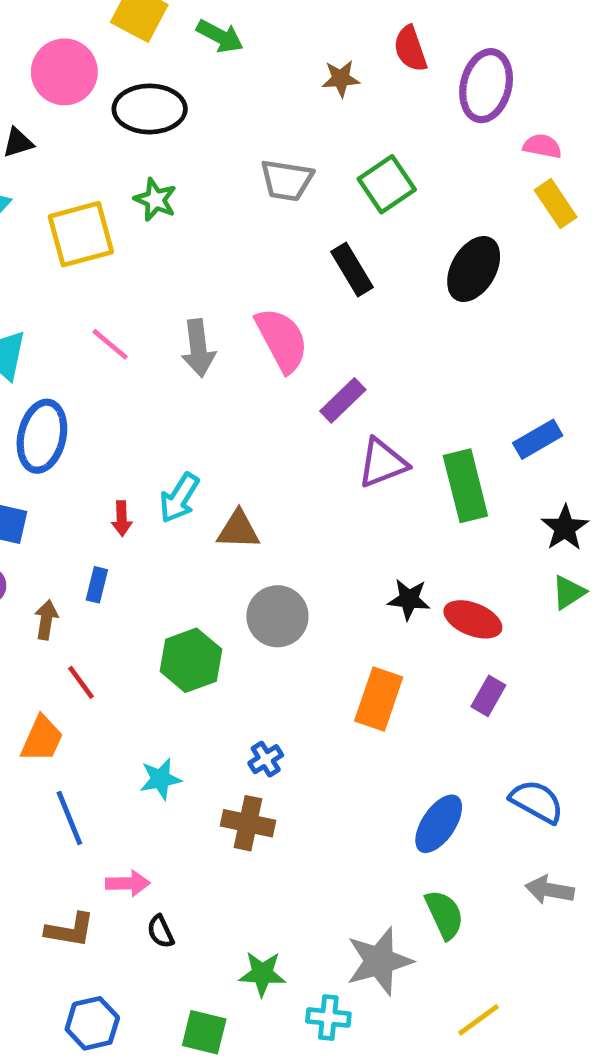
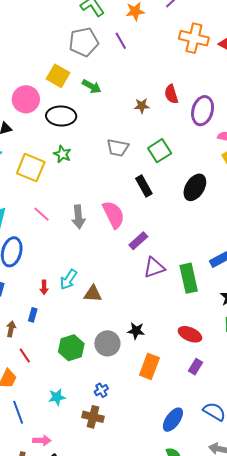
yellow square: (81, 234) -> (31, 168), turned 36
black star: (409, 599) -> (136, 331), moved
gray circle: (277, 616) -> (107, 343), moved

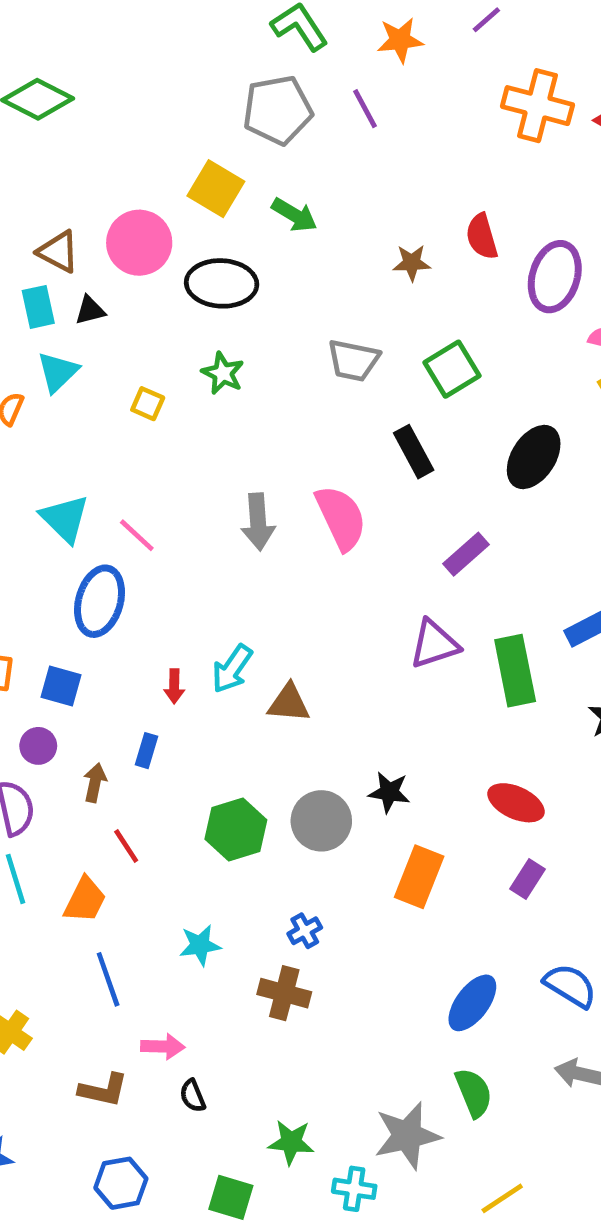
yellow square: (31, 168) -> (148, 404), size x0.5
pink line: (41, 214) -> (137, 535), moved
purple rectangle: (138, 241) -> (466, 554), moved

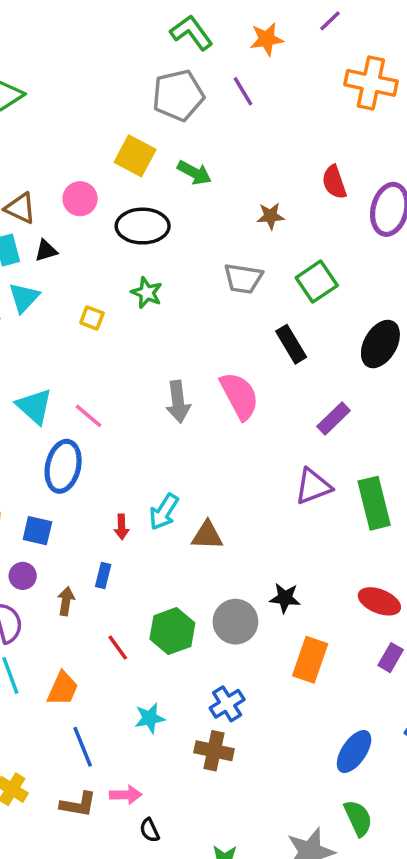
pink circle: (139, 243) -> (80, 199), size x0.7
brown star: (412, 263) -> (271, 216), moved
red line: (126, 846) -> (118, 648), moved
blue cross: (305, 931) -> (227, 704), size x1.4
brown L-shape: (103, 1090) -> (78, 804), moved

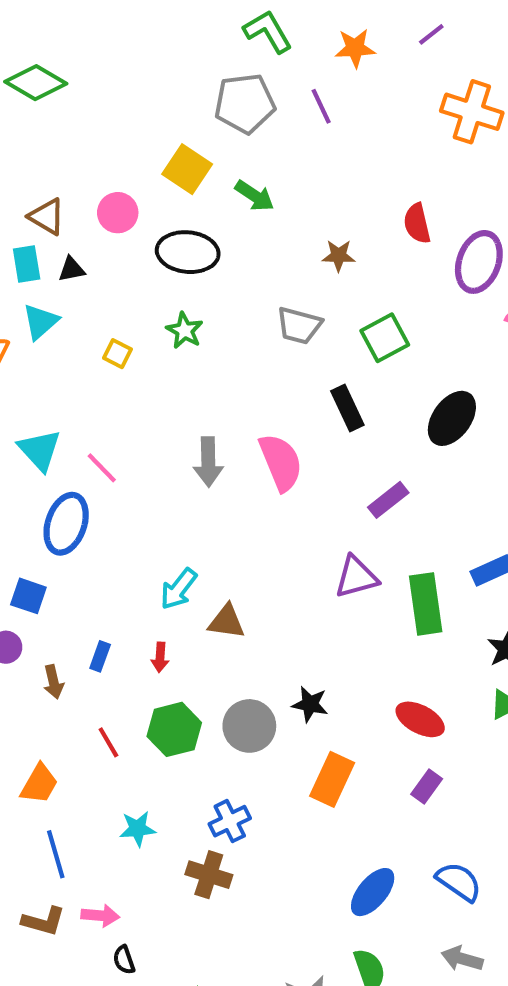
red arrow: (122, 527) -> (160, 657), moved
brown arrow: (66, 601) -> (53, 682), turned 152

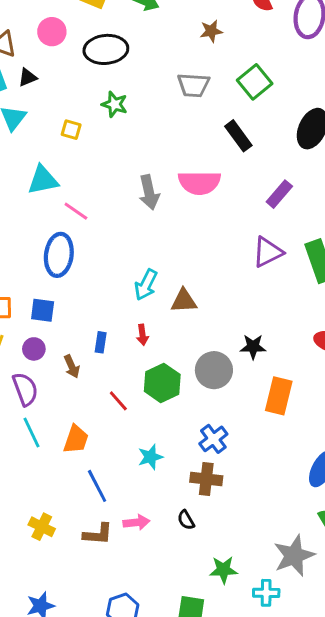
cyan triangle: (40, 450) -> (43, 180), moved, turned -48
pink semicircle: (281, 462) -> (199, 183), turned 123
black semicircle: (124, 960) -> (186, 520), moved

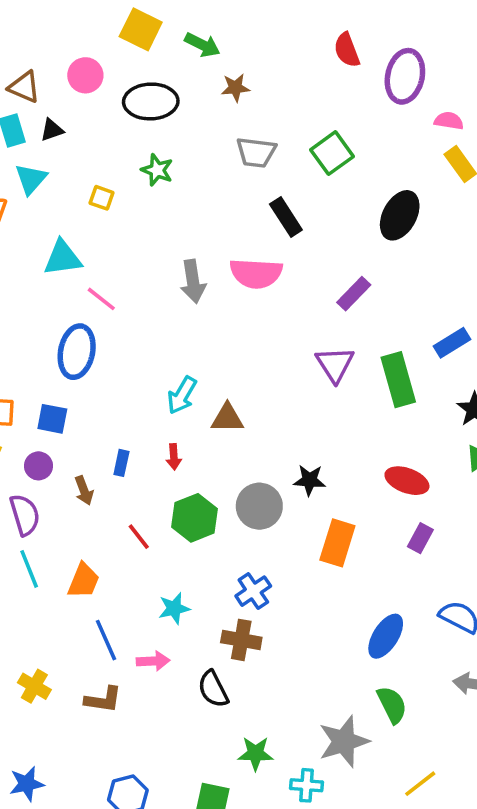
brown star: (211, 31) -> (235, 88), moved
black rectangle: (238, 136) -> (286, 217), moved
purple triangle: (268, 252) -> (335, 364), turned -40
black semicircle: (186, 520) -> (213, 689), size x1.5
pink arrow: (136, 522) -> (153, 661), moved

